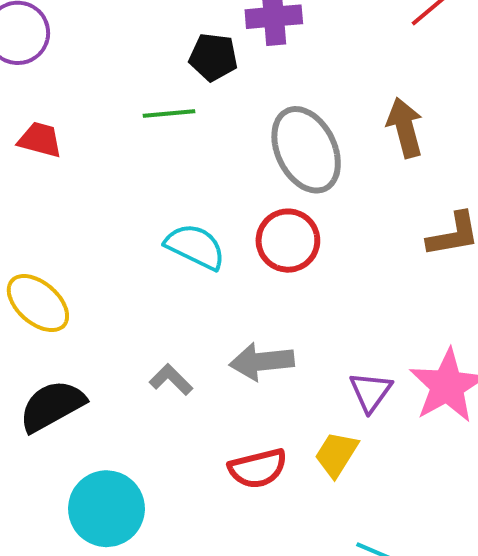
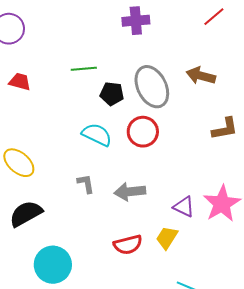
black pentagon: (213, 57) -> (112, 94), moved
brown arrow: (405, 128) -> (201, 76), turned -60
gray L-shape: (171, 380) -> (86, 184), moved, turned 35
purple triangle: (371, 392) -> (184, 207), turned -40

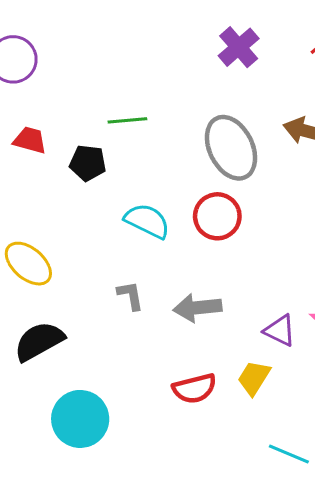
purple cross: (136, 21) -> (239, 47), moved, turned -36
black pentagon: (112, 94) -> (88, 163), moved

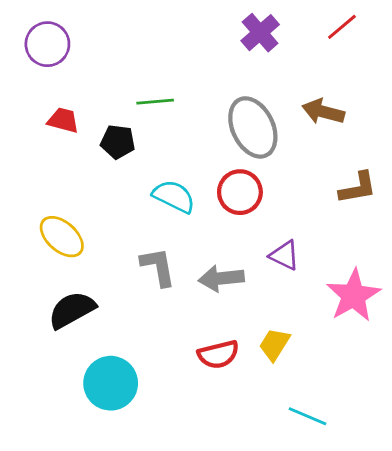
gray L-shape: (130, 296) -> (158, 267), size x1.4
purple triangle: (280, 331) -> (284, 255), moved

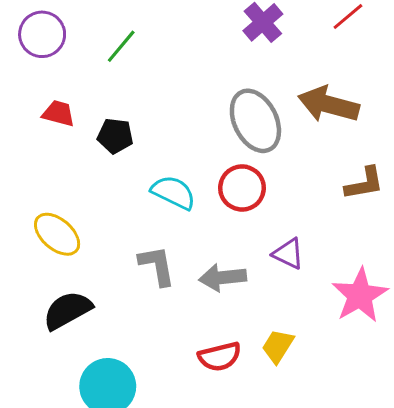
green line: (155, 102) -> (121, 46), moved, turned -45
brown arrow: (323, 112) -> (329, 104), size x1.4

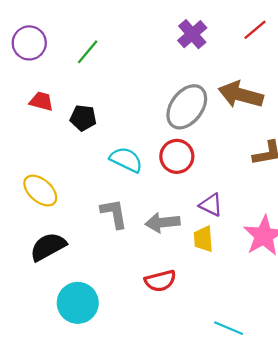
gray ellipse: (255, 121) -> (187, 107), turned 63
yellow trapezoid: (278, 346) -> (203, 239), moved, turned -36

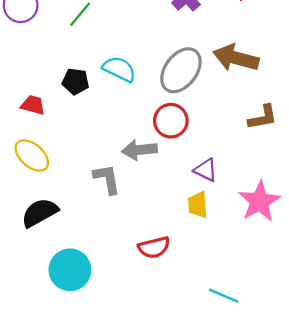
red trapezoid: (41, 101) -> (33, 105), moved
cyan semicircle: (126, 160) -> (119, 69), moved
gray arrow: (163, 222) -> (139, 150), moved

